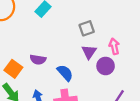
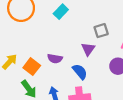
purple triangle: (89, 52) -> (88, 49), moved

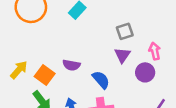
purple triangle: (88, 49) -> (122, 55), moved

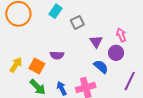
gray square: (125, 31) -> (77, 22), moved
blue semicircle: (101, 80) -> (101, 67), moved

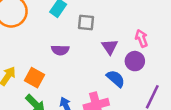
gray square: (77, 22) -> (86, 22), turned 32
purple semicircle: (57, 55) -> (60, 50), moved

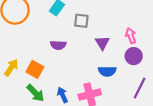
purple circle: (135, 61) -> (134, 56), moved
blue semicircle: (116, 79) -> (107, 71), turned 138

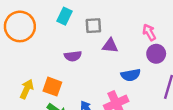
purple triangle: (102, 43) -> (110, 46), moved, turned -42

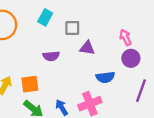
orange square: (52, 87) -> (30, 84), turned -30

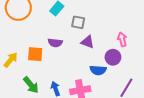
purple circle: (131, 58) -> (113, 57), moved
orange square: (30, 84) -> (35, 54), moved

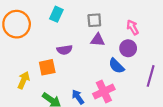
gray square: (78, 22) -> (94, 20), moved
blue semicircle: (98, 70) -> (116, 66), turned 56

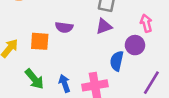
purple triangle: (98, 40) -> (104, 26), turned -40
blue semicircle: (116, 66) -> (117, 61), turned 42

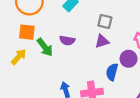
orange square: (40, 41) -> (27, 32), moved
green arrow: (34, 79) -> (45, 47), moved

